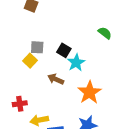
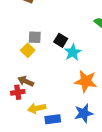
brown arrow: (56, 79) -> (26, 81), moved
orange star: (90, 92) -> (86, 81), turned -30

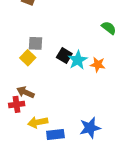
black square: (61, 40) -> (64, 56), moved
orange star: (86, 81) -> (98, 64), moved, size x0.6

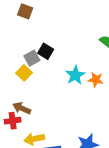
gray square: (35, 43) -> (32, 58), turned -32
black square: (64, 56) -> (46, 51), moved

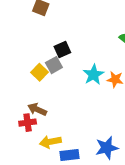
black square: (46, 51) -> (62, 49), turned 35
gray square: (32, 58) -> (54, 65), moved

